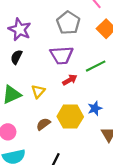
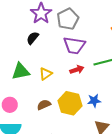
gray pentagon: (68, 23) -> (68, 19), moved

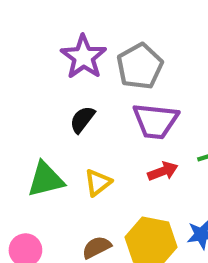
black semicircle: (33, 38) -> (82, 120), moved

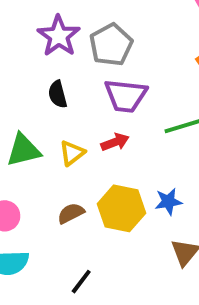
black semicircle: (82, 120) -> (58, 94), turned -52
red arrow: (163, 171) -> (115, 142), moved

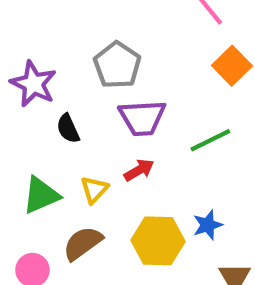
purple star: (59, 36) -> (33, 84), moved
brown semicircle: (71, 213) -> (83, 243), moved, size x1.4

